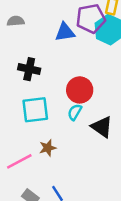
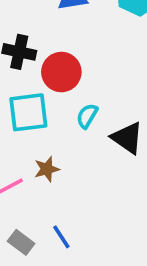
red circle: (80, 90) -> (61, 72), moved

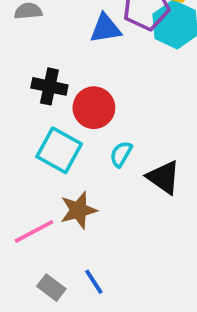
cyan square: (28, 112) -> (59, 150), turned 36
brown star: (47, 169) -> (78, 210), size x1.4

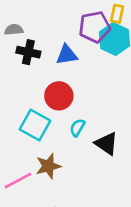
blue triangle: (106, 28) -> (67, 55), moved
black cross: (49, 86) -> (28, 52), moved

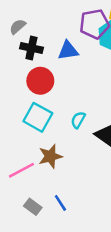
gray semicircle: (14, 30) -> (18, 27), turned -36
red circle: (59, 96) -> (40, 81), moved

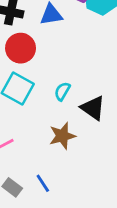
brown star: (50, 156) -> (62, 136), moved

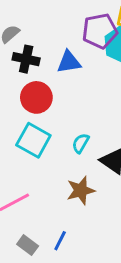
blue line: (43, 183) -> (60, 241), turned 60

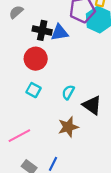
black cross: (26, 59) -> (42, 30), moved
cyan square: (33, 140) -> (33, 90), size x0.6

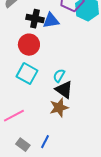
cyan square: (33, 90) -> (27, 74), size x1.5
black triangle: (92, 105) -> (64, 90), moved

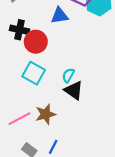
black cross: (35, 19) -> (20, 30), moved
brown star: (59, 108) -> (46, 114), moved

